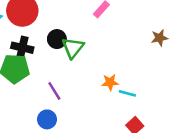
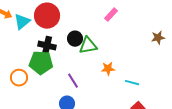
green triangle: (73, 48) -> (88, 46), turned 42
orange star: (110, 82) -> (108, 69), moved

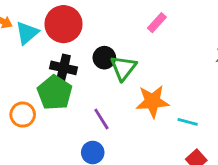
green triangle: (88, 46) -> (123, 68), turned -42
green pentagon: (41, 63) -> (55, 93), turned 30
orange star: (108, 69) -> (152, 101), size x1.6

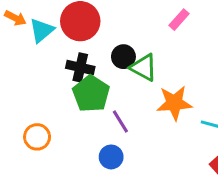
green triangle: (123, 68) -> (144, 67), turned -40
green pentagon: (55, 93) -> (91, 94), moved
orange circle: (23, 115) -> (37, 137), moved

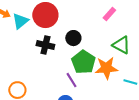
green triangle: (144, 67) -> (121, 45), moved
green pentagon: (91, 94) -> (83, 62), moved

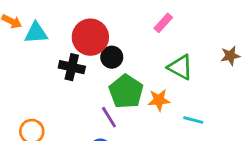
red circle: (45, 15) -> (90, 37), moved
cyan triangle: (20, 21) -> (36, 33), turned 36
orange star: (106, 68) -> (159, 100), size x0.7

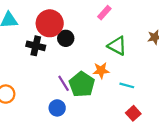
green pentagon: (126, 91) -> (82, 84), moved

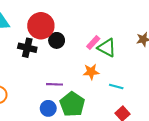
pink rectangle: (104, 13) -> (93, 42), moved
purple line: (64, 83) -> (54, 84), turned -56
green pentagon: (82, 84) -> (72, 104), moved

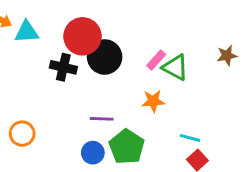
black circle: (57, 40) -> (105, 57), size x1.5
cyan line: (116, 86) -> (190, 138), moved

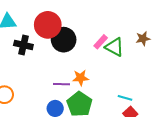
brown star: (227, 56) -> (143, 39), moved
black cross: (63, 67) -> (23, 45), moved
orange star: (153, 101) -> (81, 78), moved

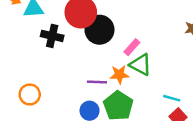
pink rectangle: (101, 42) -> (132, 47), moved
green triangle: (114, 47) -> (141, 65), moved

